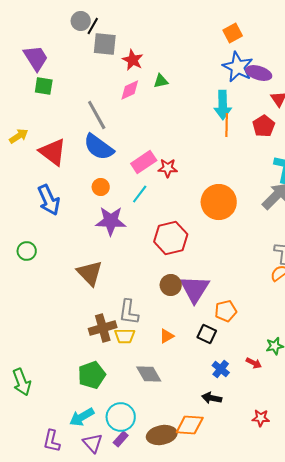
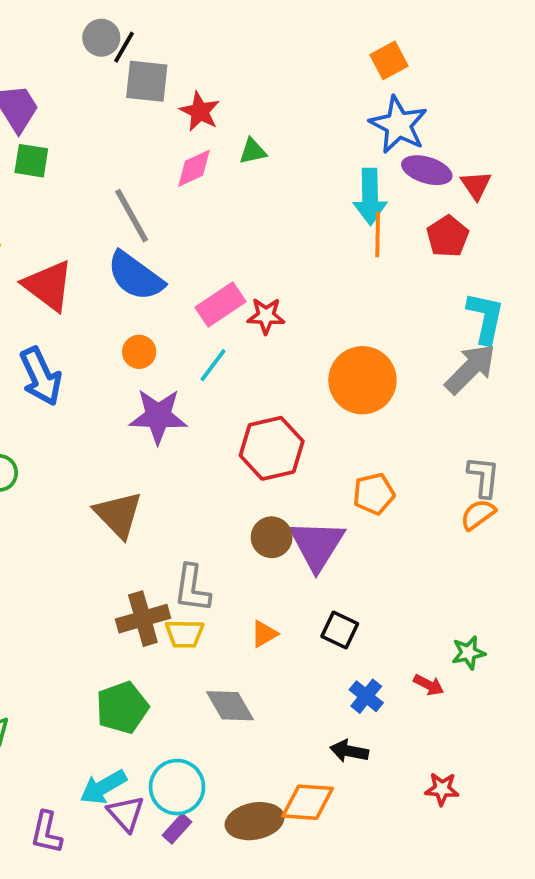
purple ellipse: (259, 73) -> (427, 170), moved
orange pentagon: (226, 311) -> (374, 494), moved
purple triangle: (93, 443) -> (126, 814), moved

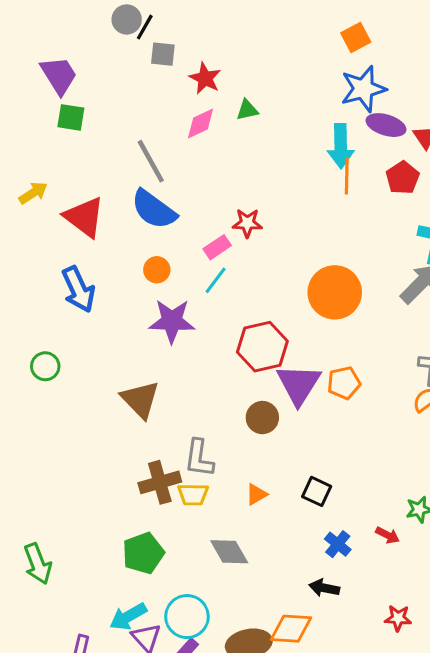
gray square: (147, 81) -> (163, 54), size x0.7
blue star: (398, 125) -> (363, 89), turned 30
pink rectangle: (221, 305) -> (217, 247), moved, size x0.7
red star: (266, 316) -> (247, 223), moved
purple triangle: (317, 545) -> (299, 384), moved

